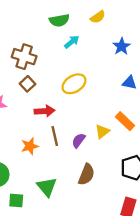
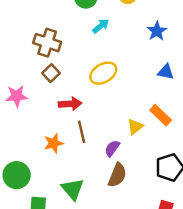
purple semicircle: (79, 140) -> (112, 148), moved

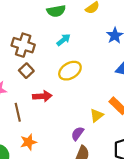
cyan arrow: (101, 26) -> (64, 40), moved
brown line: (82, 132) -> (18, 112), moved
orange star: (54, 143) -> (28, 142), moved

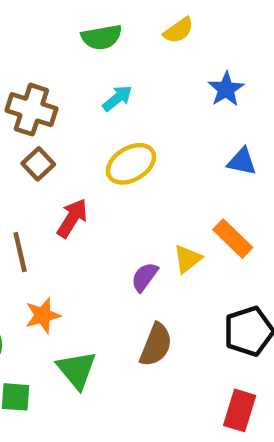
red arrow: (42, 96) -> (72, 218), turned -54
purple semicircle: (77, 134) -> (145, 277), moved

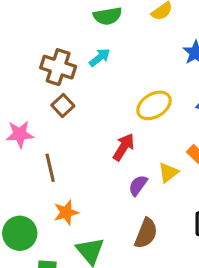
cyan arrow: (117, 98) -> (100, 58), moved
yellow ellipse: (131, 164) -> (154, 105), moved
red arrow: (72, 218) -> (124, 147), moved

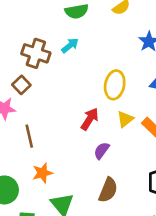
brown square: (63, 105) -> (21, 85), moved
yellow ellipse: (154, 105) -> (115, 85), turned -48
yellow triangle: (168, 173) -> (125, 119), moved

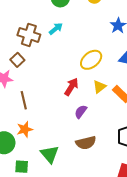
yellow ellipse: (115, 85) -> (91, 60), turned 40
orange star: (42, 173) -> (25, 129), moved
brown semicircle: (108, 190) -> (86, 143), turned 54

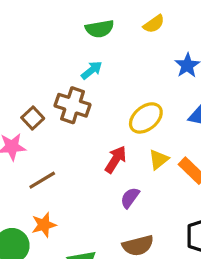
brown cross: (29, 35) -> (73, 105), moved
brown line: (24, 100) -> (42, 180), turned 72

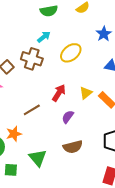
yellow ellipse: (146, 118) -> (71, 53), moved
brown line: (42, 180) -> (32, 110), moved

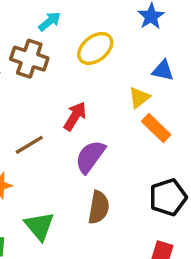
yellow triangle: (86, 93) -> (139, 98), moved
purple semicircle: (68, 117) -> (90, 157), size x1.5
brown semicircle: (73, 147) -> (99, 207), turned -66

